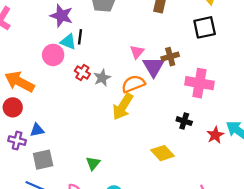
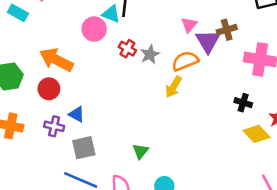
yellow arrow: (123, 107) -> (173, 87), size x0.7
blue triangle: (37, 130) -> (77, 114), turned 40
yellow diamond: (162, 153) -> (256, 134), moved

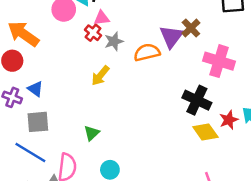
pink triangle: (189, 25) -> (102, 18), moved, turned 35
brown cross: (227, 30) -> (191, 28), turned -36
yellow arrow: (173, 87) -> (100, 76), moved
black cross: (243, 103) -> (197, 100), size x1.6

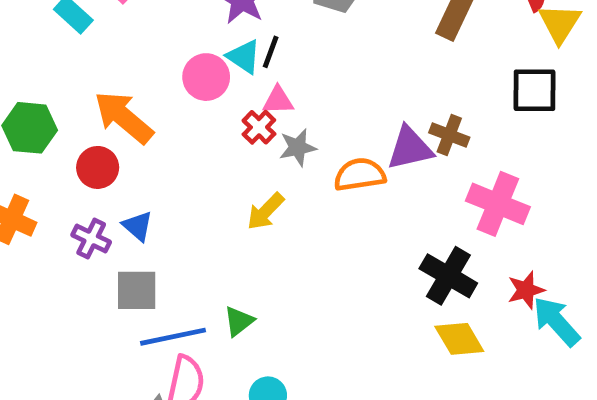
brown cross: (191, 28) -> (449, 135), turned -30
purple triangle: (171, 37) -> (410, 148), turned 35
red star: (229, 120) -> (526, 290), moved
blue line: (30, 153) -> (173, 337), moved, turned -48

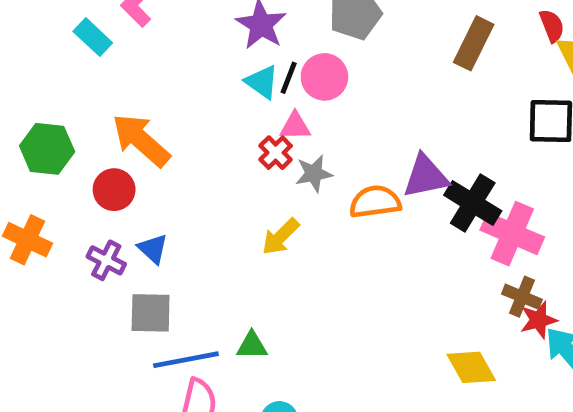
pink circle: (206, 77) -> (324, 77), moved
brown cross: (449, 135) -> (522, 297), moved
black cross: (448, 276) -> (473, 203), moved
green triangle: (239, 321) -> (252, 346), turned 36

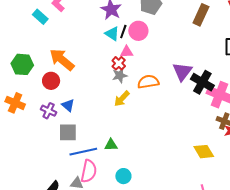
gray star: (314, 174) -> (120, 75), moved
purple triangle: (426, 176) -> (182, 72), turned -40
orange semicircle: (375, 202) -> (148, 82), moved

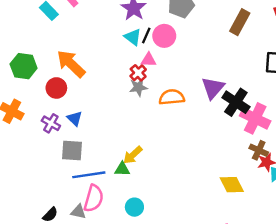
yellow arrow: (122, 99) -> (133, 155), moved

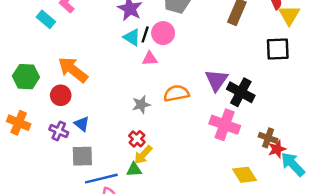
red cross: (138, 73) -> (137, 139), moved
gray star: (138, 87) -> (141, 105), moved
pink cross: (255, 118) -> (225, 125), moved

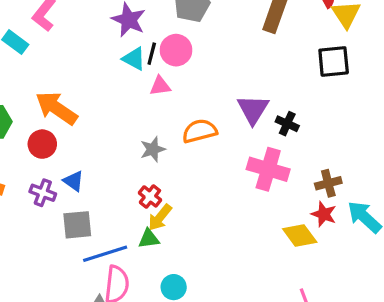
black cross: (241, 92) -> (287, 124), size x0.6
brown cross: (268, 138) -> (328, 183), turned -30
red star: (277, 149) -> (324, 214), moved, turned -30

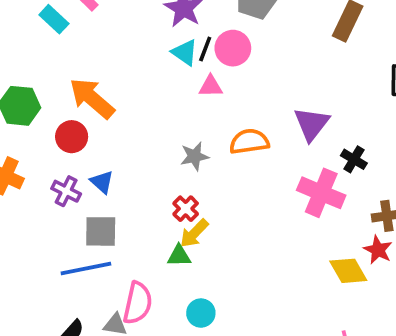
black cross: (287, 124) -> (354, 159), moved
blue line: (105, 254) -> (86, 268), moved

